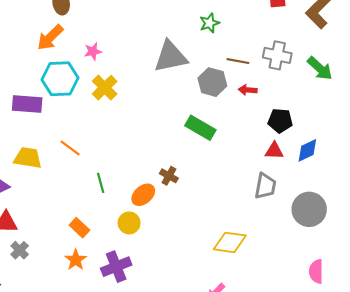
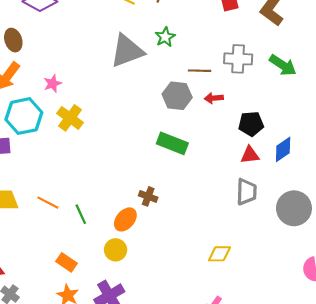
gray triangle: (171, 57) -> (127, 51), moved
orange line: (70, 148) -> (48, 203), moved
yellow diamond: (230, 242) -> (220, 254), size x0.7

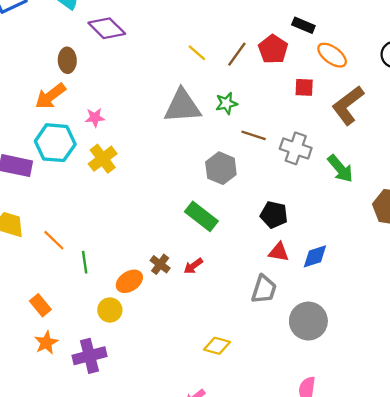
brown line: (200, 71) -> (254, 135), moved
red arrow: (214, 98) -> (193, 266), moved, turned -48
black pentagon: (251, 124) -> (274, 215), moved
orange rectangle: (66, 262) -> (40, 305), moved

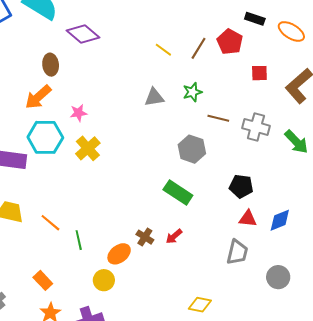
orange ellipse: (332, 55) -> (291, 31), moved
gray triangle: (182, 106) -> (154, 97), size x0.6
gray circle: (308, 321) -> (278, 277), size x0.7

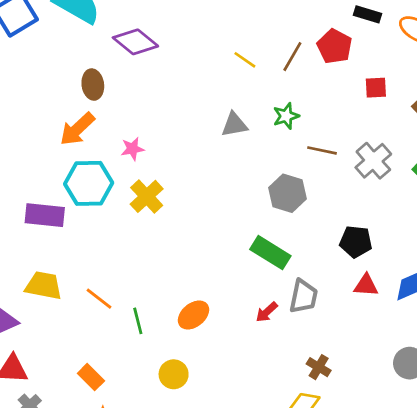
gray cross: (256, 127) -> (373, 161), turned 36
brown cross: (145, 237) -> (319, 367), moved
gray trapezoid: (237, 252) -> (303, 296), moved
orange ellipse: (119, 254) -> (193, 315), moved

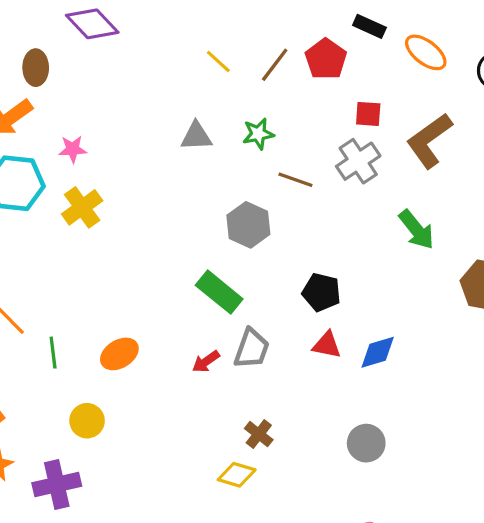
gray cross: (373, 161) -> (358, 161), moved

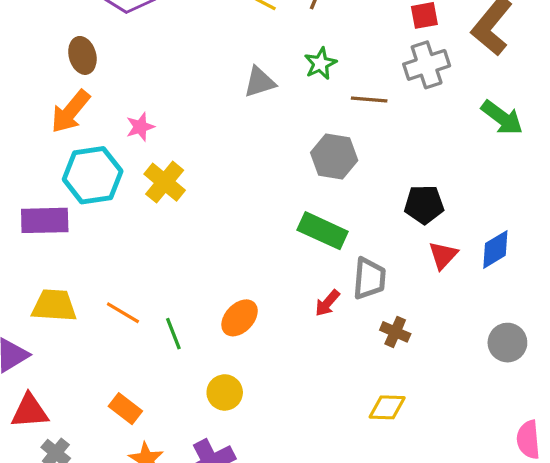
gray cross: (358, 161) -> (427, 65), turned 30
red triangle: (327, 345) -> (443, 255), turned -44
brown cross: (259, 434) -> (395, 332), moved

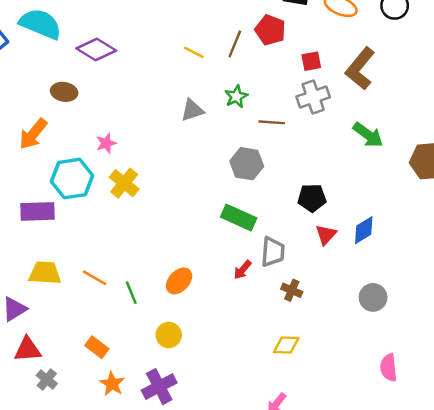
brown ellipse: (82, 55) -> (64, 92), turned -65
orange arrow: (71, 111) -> (33, 134), moved

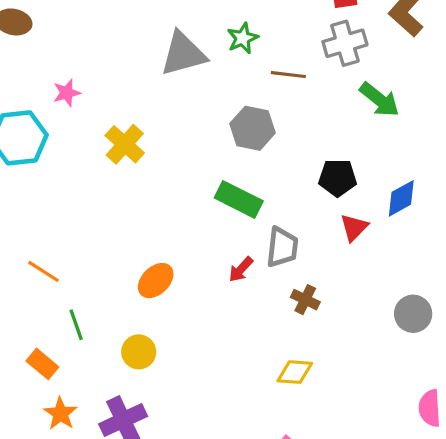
gray triangle: (192, 110) -> (183, 54), size x1.5
green arrow: (368, 135) -> (379, 100), moved
yellow cross: (124, 183) -> (125, 144), moved
blue diamond: (364, 230) -> (401, 198), moved
green line: (131, 293) -> (76, 325), moved

